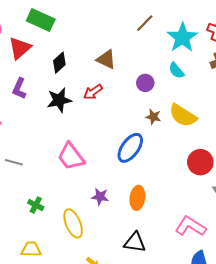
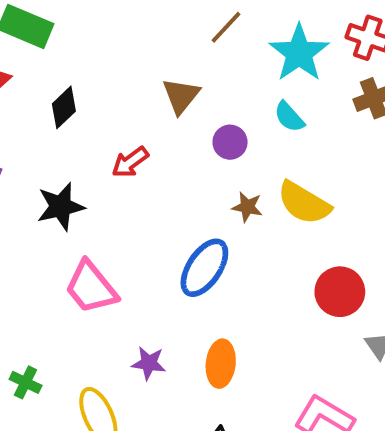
brown triangle: (106, 59) -> (181, 96), moved, turned 45
black star: (59, 100) -> (61, 207), moved

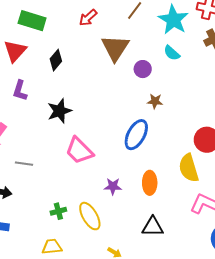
brown triangle: (181, 96) -> (115, 48), size x1.4
red arrow: (130, 162) -> (88, 18), moved
yellow semicircle: (304, 203) -> (189, 168), moved, turned 48
green cross: (26, 382) -> (58, 211), moved, turned -35

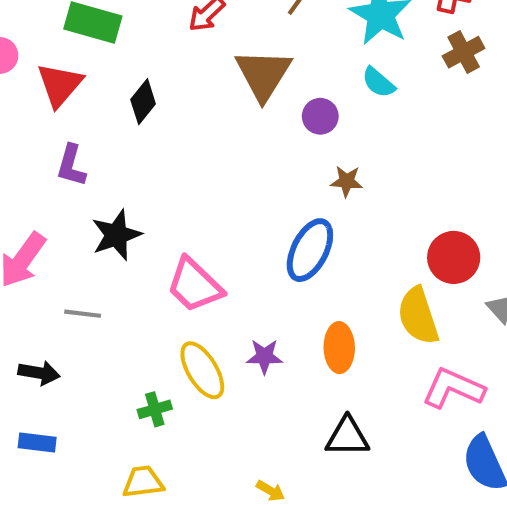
black star: (59, 111) -> (116, 235), moved
yellow ellipse: (90, 216) -> (202, 370), moved

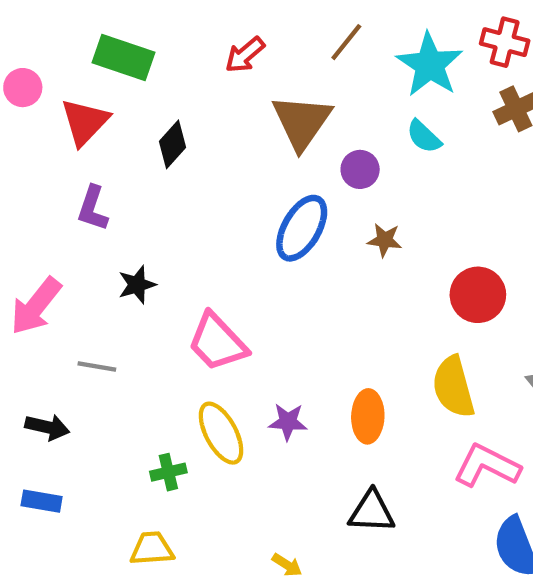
black star: (116, 235) -> (137, 285), size x0.7
blue ellipse: (310, 250) -> (302, 228), moved
red circle: (454, 257) -> (478, 295), moved

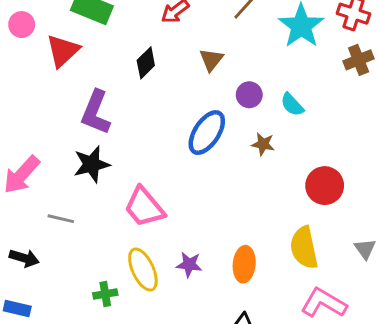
brown triangle: (302, 122) -> (211, 60), size x0.6
cyan semicircle: (424, 137) -> (292, 105), moved
black diamond: (173, 144) -> (146, 63), moved
purple L-shape: (93, 208) -> (96, 112), moved, size x1.4
black star: (137, 285) -> (92, 164), size x1.4

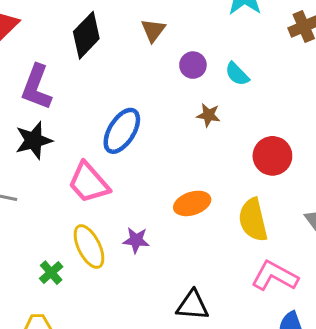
black diamond: (146, 63) -> (86, 35), size x1.4
blue ellipse: (207, 133) -> (122, 131), moved
orange ellipse: (244, 264) -> (192, 203), moved, turned 68
green cross: (105, 294) -> (51, 273), turned -30

